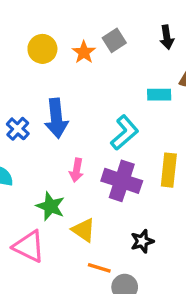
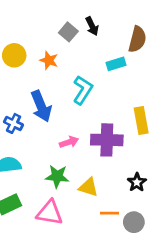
black arrow: (167, 37) -> (92, 26), moved
orange star: (84, 52) -> (49, 60), moved
cyan L-shape: (125, 133) -> (83, 90), moved
pink arrow: (76, 170) -> (69, 142), turned -102

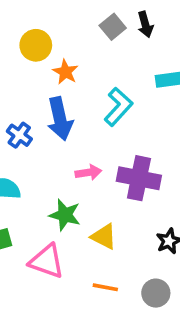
orange star: (49, 60) -> (65, 72), moved
orange line: (110, 213) -> (105, 287), moved

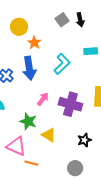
pink arrow: (88, 172) -> (43, 99), turned -48
orange line: (105, 287) -> (31, 163), moved

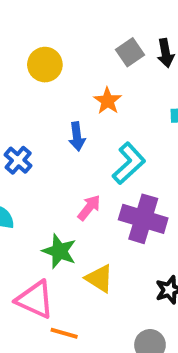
orange star: (34, 43) -> (108, 101), moved
cyan L-shape: (62, 64) -> (129, 163), moved
blue arrow: (29, 68) -> (77, 136), moved, size x0.6

